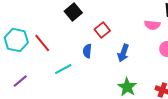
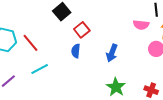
red square: (102, 30) -> (82, 30), moved
cyan line: (63, 69) -> (40, 69), moved

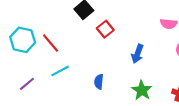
blue semicircle: (76, 51) -> (99, 82), moved

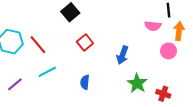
red square: (105, 29) -> (85, 43), moved
green star: (142, 90) -> (137, 83), moved

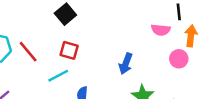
red square: (85, 43) -> (69, 50), moved, turned -35
cyan line: (47, 72) -> (58, 76), moved

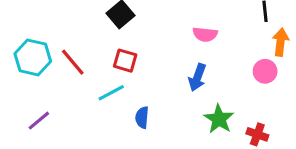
pink semicircle: (161, 30) -> (205, 34), moved

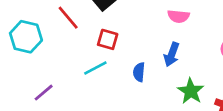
red line: (73, 62) -> (68, 18), moved
blue semicircle: (142, 117) -> (139, 72), moved
purple line: (39, 121) -> (44, 93), moved

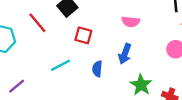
red square: (108, 39) -> (83, 35), moved

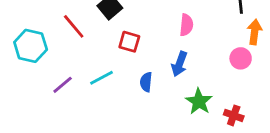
pink semicircle: (131, 22) -> (186, 25), turned -90
purple line: (17, 86) -> (63, 85), moved

